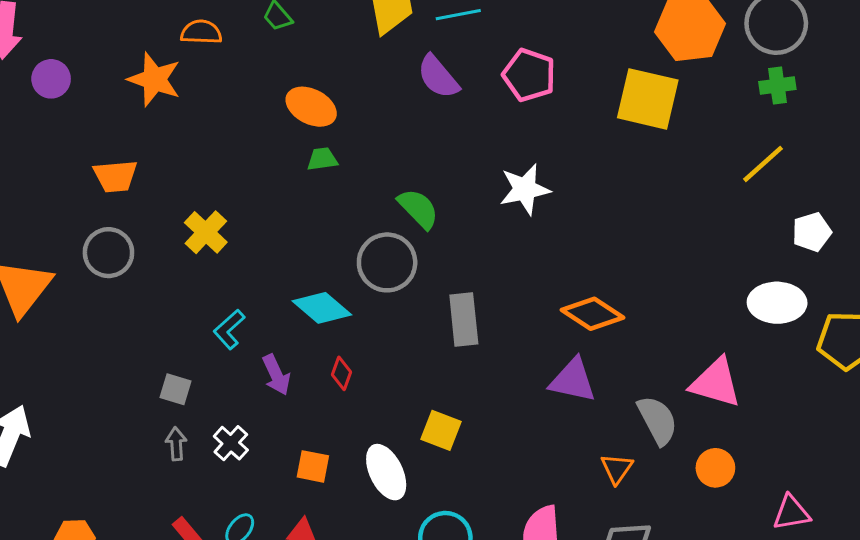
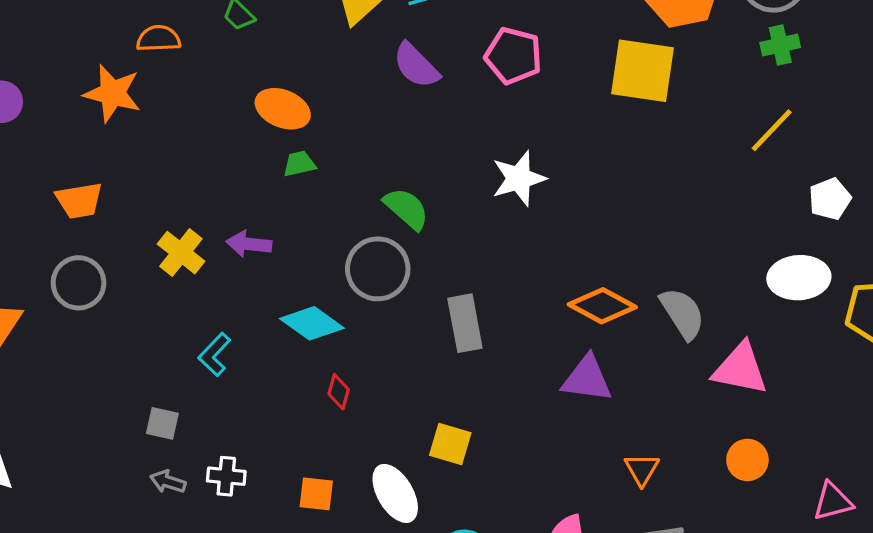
purple arrow: (276, 375) -> (249, 244), moved, turned 126
gray semicircle: (657, 420) -> (682, 313), moved
white cross: (231, 443) -> (226, 476), turned -32
gray arrow: (176, 444) -> (168, 482), turned -64

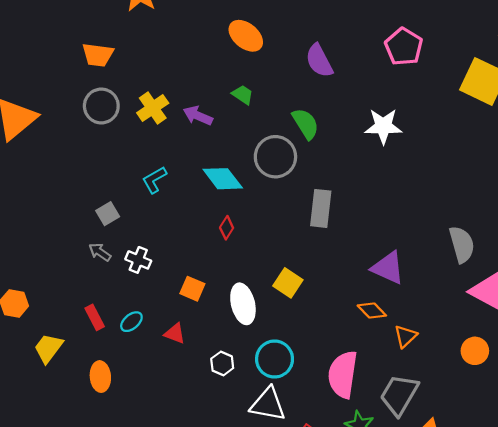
purple semicircle: (416, 65) -> (319, 61), moved
green trapezoid: (299, 164) -> (243, 95), moved, turned 30
gray circle: (79, 283) -> (101, 106), moved
orange diamond: (602, 306) -> (372, 311), moved, size x0.7
gray square: (162, 423) -> (108, 214), turned 30

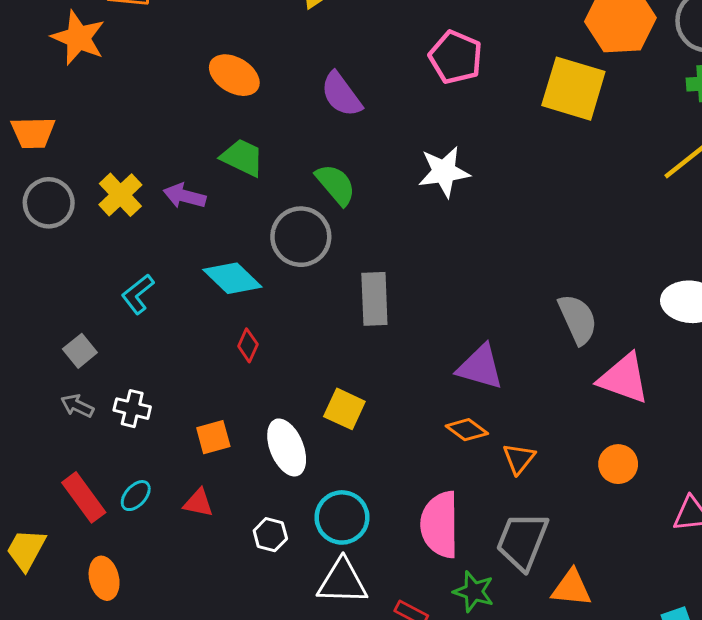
green trapezoid: (243, 95) -> (242, 158), size x1.4
orange square: (192, 289) -> (213, 437), turned -30
red rectangle: (95, 317) -> (84, 497), size x1.4

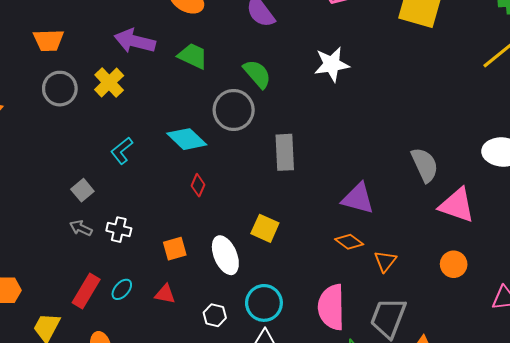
purple arrow: (185, 196) -> (135, 41), moved, size x1.4
red rectangle: (84, 497) -> (86, 291), turned 68

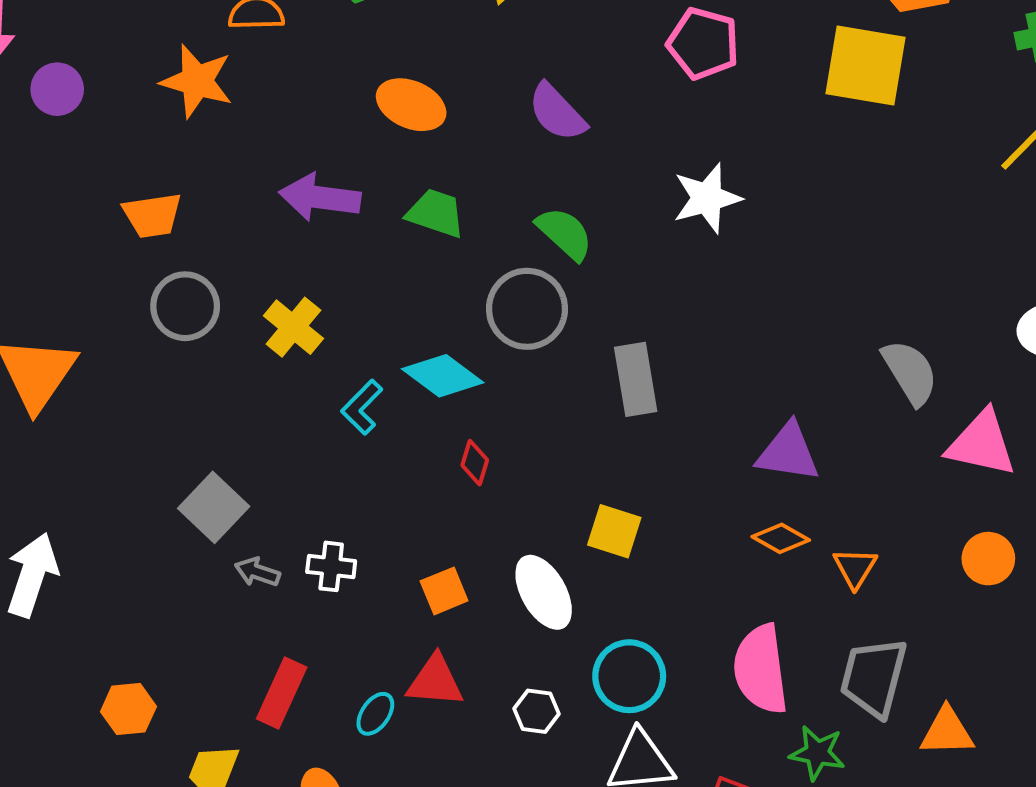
yellow cross: (109, 83) -> (293, 327), moved
cyan L-shape: (122, 151) -> (362, 407), moved
gray square: (82, 190) -> (214, 507), moved, size x1.5
cyan ellipse: (122, 289) -> (375, 714), moved
red triangle: (165, 294) -> (435, 681), size x1.4

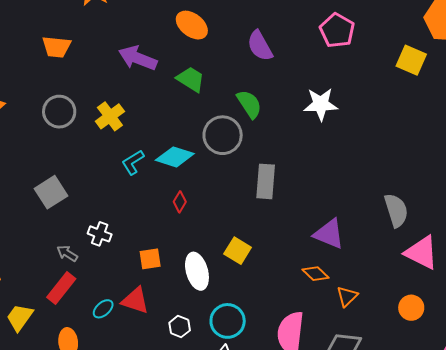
yellow square: (865, 66) -> (411, 60), size x0.7
gray circle: (185, 306) -> (59, 112), moved
cyan diamond: (443, 376) -> (175, 157), turned -33
gray arrow: (257, 572) -> (67, 253), moved

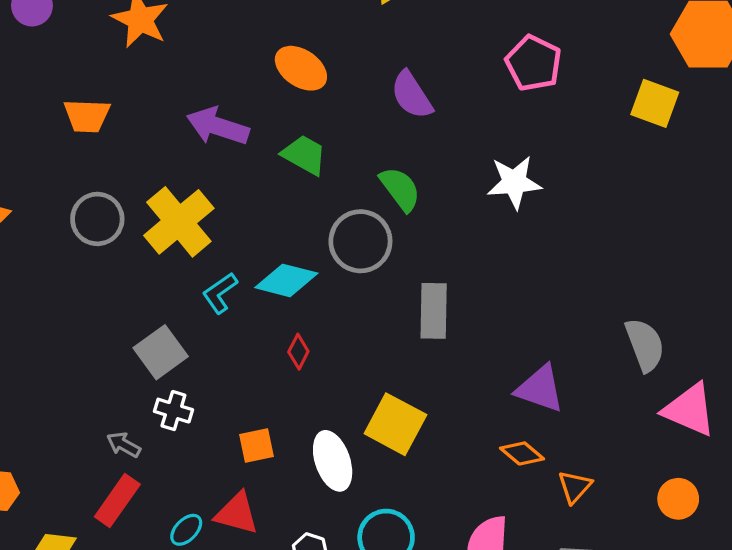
yellow cross: (110, 116) -> (179, 222), size x1.5
gray square: (51, 192) -> (161, 352), moved
yellow square: (238, 251) -> (395, 424), size x1.4

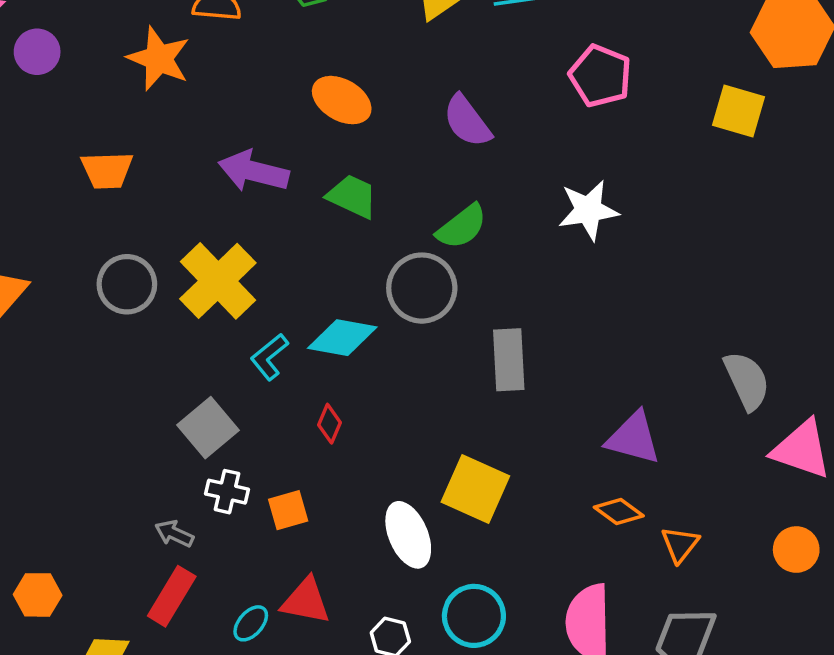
green semicircle: (400, 189) -> (462, 227), turned 93
red diamond: (298, 352) -> (329, 424), moved
orange square: (256, 445) -> (288, 510), moved

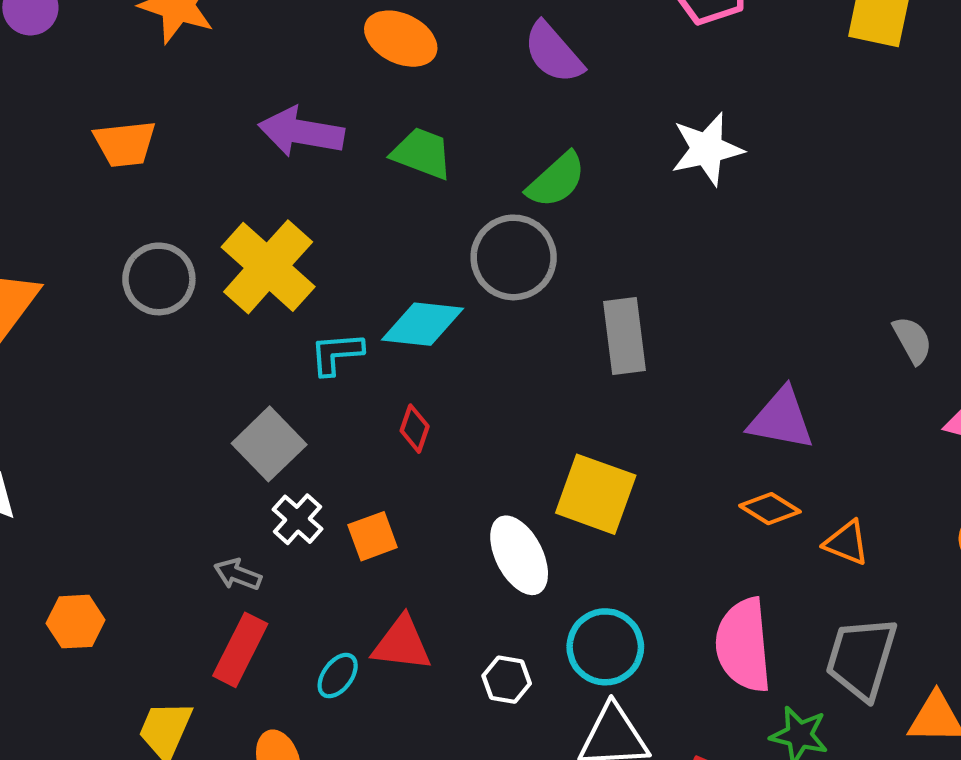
cyan L-shape: (269, 357) -> (336, 354), turned 39
gray semicircle: (747, 381) -> (912, 340), size x0.7
white cross: (227, 492) -> (297, 519), turned 33
orange triangle: (680, 544) -> (847, 543), turned -42
orange hexagon: (38, 595) -> (76, 622), moved

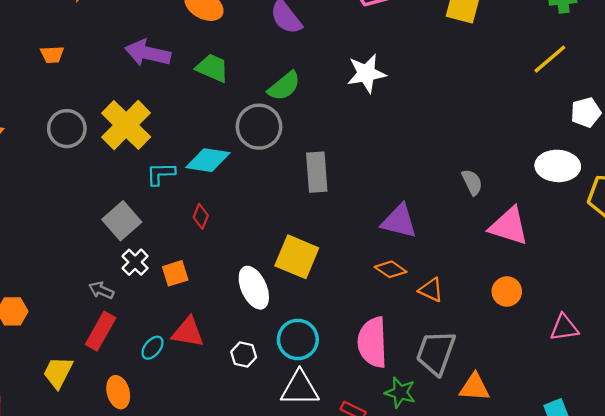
orange trapezoid: (125, 144) -> (52, 55), size x0.7

